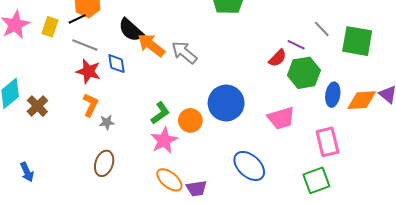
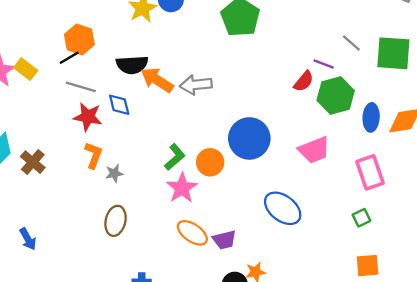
yellow rectangle: (50, 27) -> (26, 69), moved, turned -66
black semicircle: (131, 30) -> (132, 65), turned -40
gray arrow: (184, 52) -> (196, 85), turned -40
green square: (316, 180) -> (361, 218), size x0.6

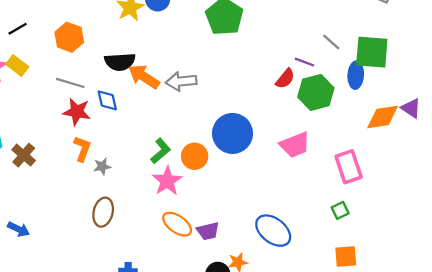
black line: (69, 58) -> (18, 29), moved
blue ellipse: (371, 117) -> (356, 75), moved
blue ellipse: (283, 208) -> (273, 231), moved
blue arrow: (28, 239) -> (19, 229), turned -35

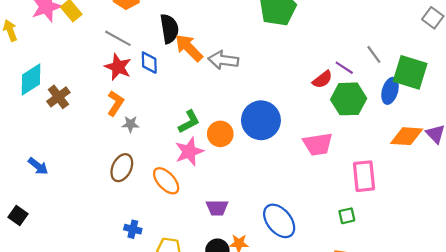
black semicircle: (120, 62) -> (169, 29), turned -108
orange ellipse: (177, 224) -> (166, 181), moved

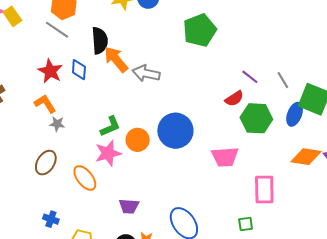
gray line: (118, 38) -> (57, 30), moved
purple line: (344, 68) -> (250, 77), moved
orange L-shape: (115, 103) -> (45, 104), turned -70

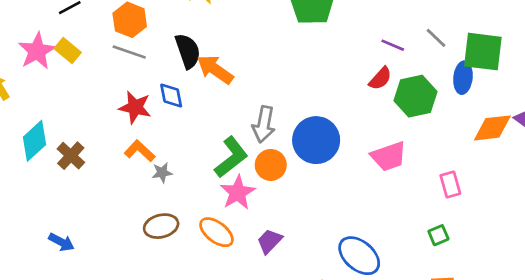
gray arrow: (146, 73) -> (264, 124), moved, turned -76
green L-shape: (110, 126) -> (231, 157), size x1.4
brown ellipse: (46, 163) -> (161, 226), turned 60
pink rectangle: (264, 189) -> (450, 184), size x0.7
purple trapezoid: (129, 206) -> (270, 241), moved, turned 145

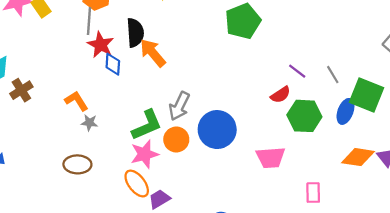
gray line: (129, 52) -> (89, 21), turned 60
red star: (135, 107) -> (101, 45), moved
orange ellipse: (216, 232) -> (137, 183), moved

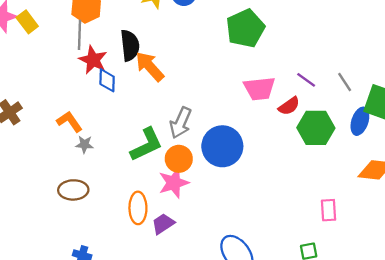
pink star: (145, 154) -> (174, 183), moved
pink trapezoid: (271, 158) -> (259, 89), moved
orange ellipse: (137, 183) -> (138, 208), turned 40

